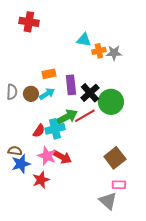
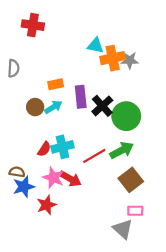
orange cross: (99, 51) -> (113, 58), size x1.5
gray semicircle: (12, 92) -> (13, 68), moved
red line: (85, 116) -> (94, 156), moved
green arrow: (67, 117) -> (122, 150), moved

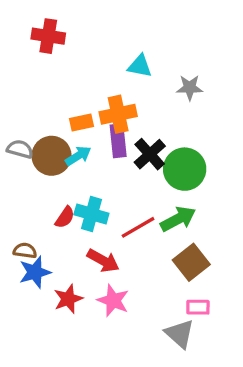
orange cross: (113, 58) -> (118, 114), moved
gray semicircle: (13, 68) -> (20, 149), moved, turned -78
brown circle: (35, 107) -> (52, 156), size x1.5
cyan cross: (62, 147) -> (91, 214), turned 30
pink star: (53, 178) -> (113, 300), moved

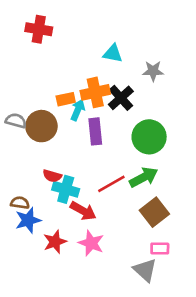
purple rectangle: (118, 141) -> (95, 131), moved
black cross: (150, 154) -> (121, 98), moved
cyan arrow: (78, 156) -> (78, 110), moved, turned -35
cyan cross: (91, 214) -> (66, 189), moved
red semicircle: (65, 217) -> (52, 176), turned 72

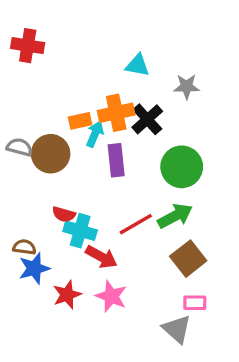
red cross: (39, 29) -> (28, 46), moved

